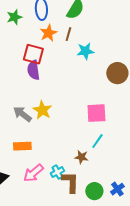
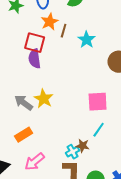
brown line: (68, 34) -> (64, 31), moved
cyan star: (85, 51) -> (87, 40), turned -30
orange rectangle: (22, 146) -> (24, 135), turned -30
cyan cross: (57, 172) -> (73, 152), moved

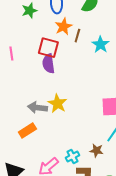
gray arrow: (24, 103) -> (37, 108), turned -30
orange rectangle: (24, 135) -> (27, 131), moved
cyan cross: (73, 152) -> (72, 157), moved

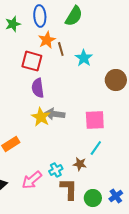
brown line: (77, 36) -> (61, 49), turned -32
purple semicircle: (48, 64) -> (38, 88), moved
gray arrow: (37, 108) -> (55, 114), moved

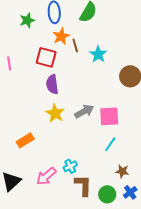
gray arrow: (55, 114) -> (84, 111), moved, turned 144
brown star: (80, 164) -> (122, 171), moved

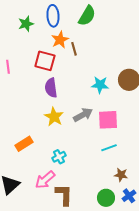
cyan star: (98, 54) -> (100, 85), moved, turned -30
cyan line: (110, 144) -> (109, 148), turned 35
cyan cross: (70, 166) -> (59, 157), moved
brown L-shape: (83, 185) -> (64, 195), moved

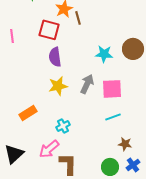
gray arrow: (83, 115) -> (87, 84), turned -36
yellow star: (54, 117) -> (58, 86), turned 30

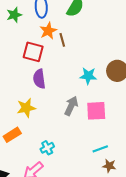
yellow star: (58, 86) -> (26, 108), moved
cyan line: (113, 117) -> (100, 149), moved

